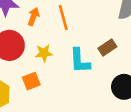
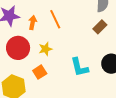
brown rectangle: (107, 48) -> (100, 27), moved
cyan L-shape: (80, 61) -> (79, 67), moved

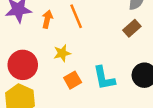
red circle: (18, 48) -> (23, 65), moved
orange square: (40, 72) -> (73, 80), moved

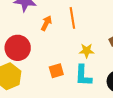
orange arrow: (47, 19) -> (46, 23), moved
yellow star: (62, 53) -> (87, 51), moved

